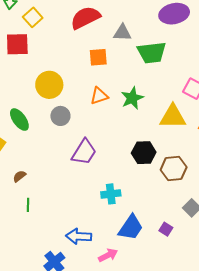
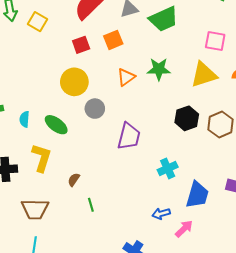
red square: (17, 44) -> (81, 45), moved, size x0.7
green star: (132, 98) -> (159, 69), turned -30
blue arrow: (79, 236) -> (161, 214), moved, size x0.7

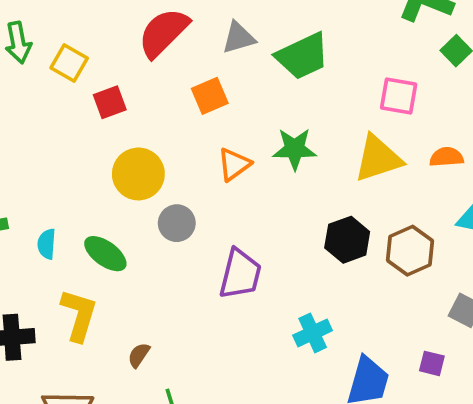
red square: (81, 45) -> (110, 102), moved

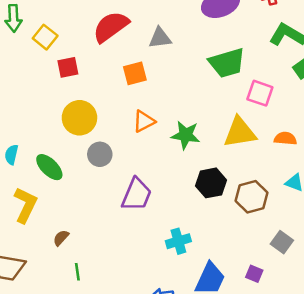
green trapezoid: (303, 56) -> (227, 63), moved
green star: (295, 149) -> (186, 135), moved

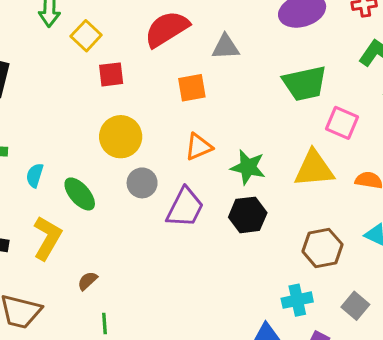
black hexagon: (211, 183) -> (248, 215), moved
purple trapezoid: (137, 195) -> (185, 207), moved
cyan cross: (178, 241) -> (297, 300), moved

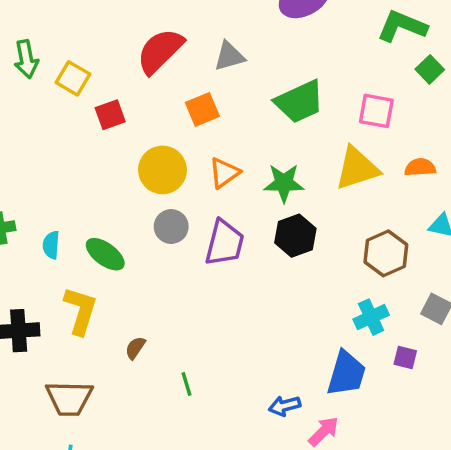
green trapezoid: (305, 83) -> (299, 102), moved
yellow circle: (121, 137) -> (162, 170), moved
green line: (104, 324) -> (186, 384), moved

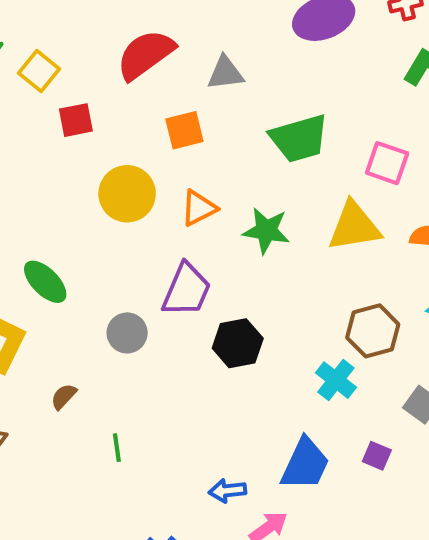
gray circle: (171, 227) -> (127, 333), moved
black hexagon: (295, 236) -> (238, 343), moved
cyan cross: (371, 317) -> (336, 380), moved, turned -36

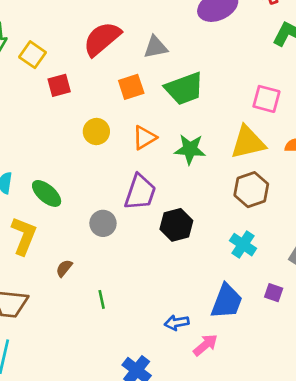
green trapezoid: (299, 138) -> (184, 89), moved
yellow circle: (127, 194) -> (96, 132), size x0.7
brown hexagon: (373, 331) -> (251, 190), moved

